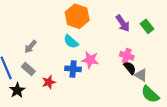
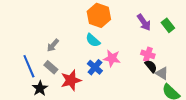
blue cross: (73, 69) -> (95, 67), turned 35
red star: (49, 82) -> (71, 80), size x1.5

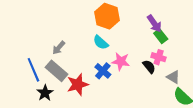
green rectangle: (168, 25) -> (161, 36), moved
black semicircle: (151, 66) -> (149, 67), moved
gray rectangle: (51, 67) -> (57, 71), size x1.5

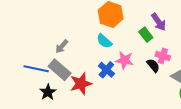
green rectangle: (161, 36) -> (146, 35), moved
blue line: (33, 70) -> (36, 69), turned -55

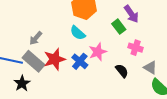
pink star: (124, 60) -> (98, 52), turned -30
black semicircle: (153, 66) -> (122, 71), moved
red star: (81, 84) -> (55, 59), moved

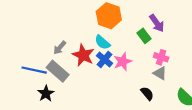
red star: (55, 59) -> (83, 55), moved, turned -30
blue cross: (80, 61) -> (105, 59), moved
gray triangle: (150, 68) -> (160, 73), moved
black semicircle: (122, 71) -> (147, 94), moved

